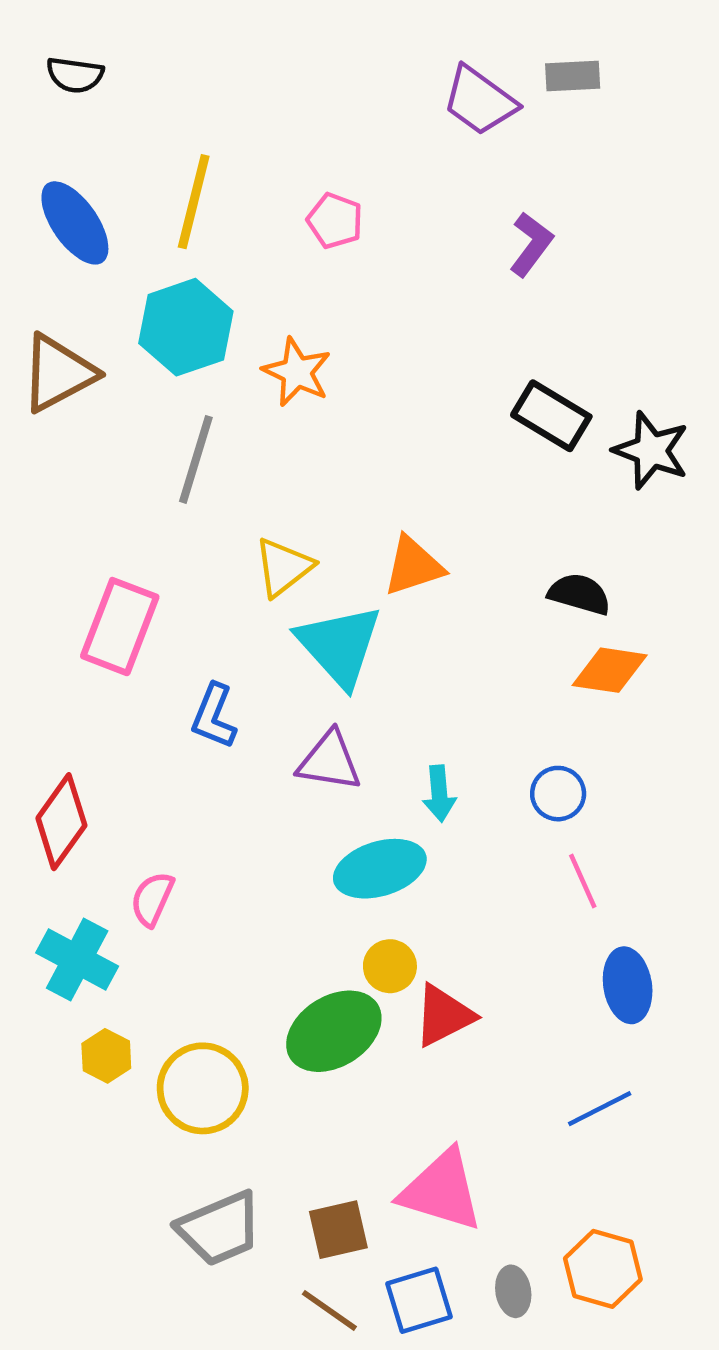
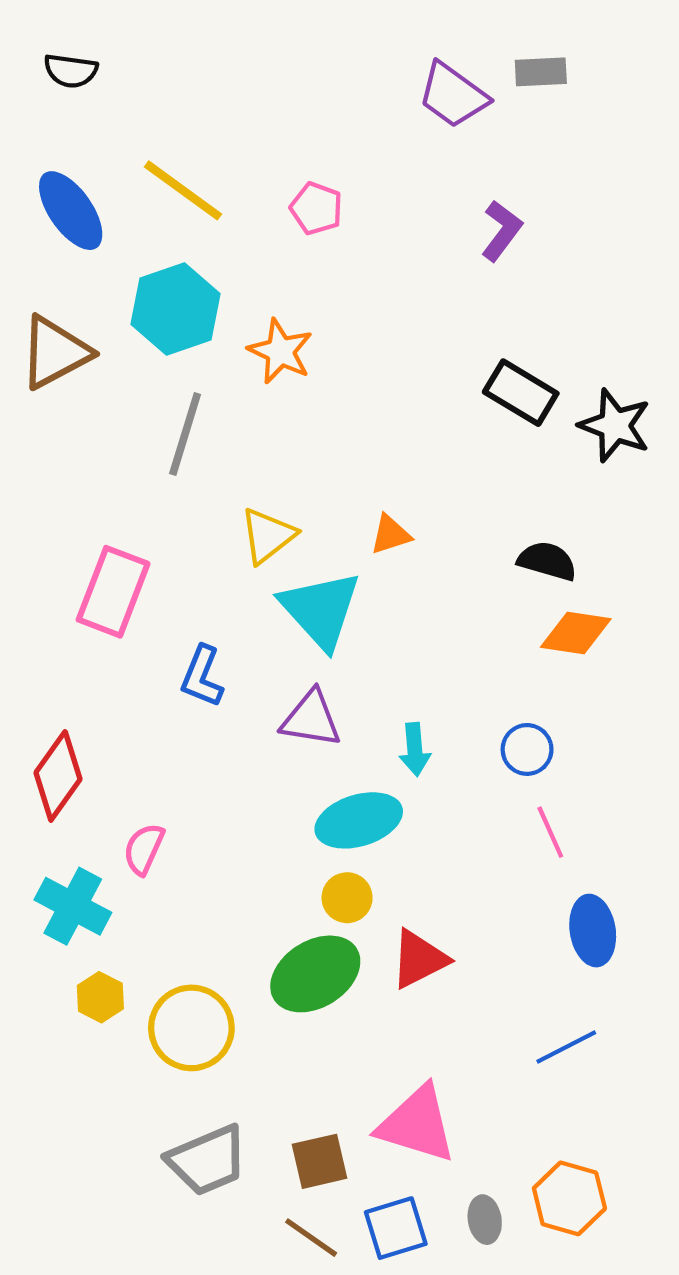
yellow line: (194, 202) -> (183, 190), turned -68
orange triangle: (413, 566) -> (390, 535), size x0.7
yellow circle: (390, 966) -> (347, 898), moved

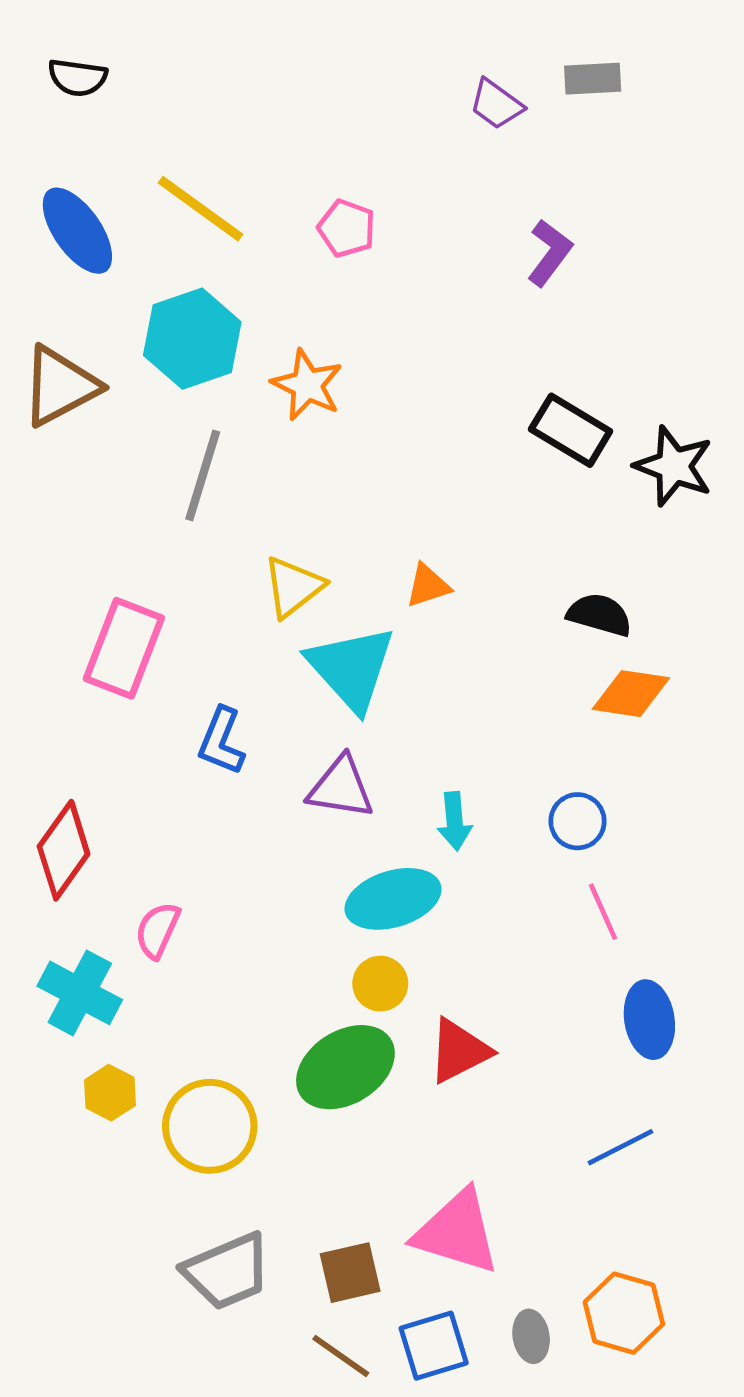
purple trapezoid: (453, 95) -> (496, 104), size x0.7

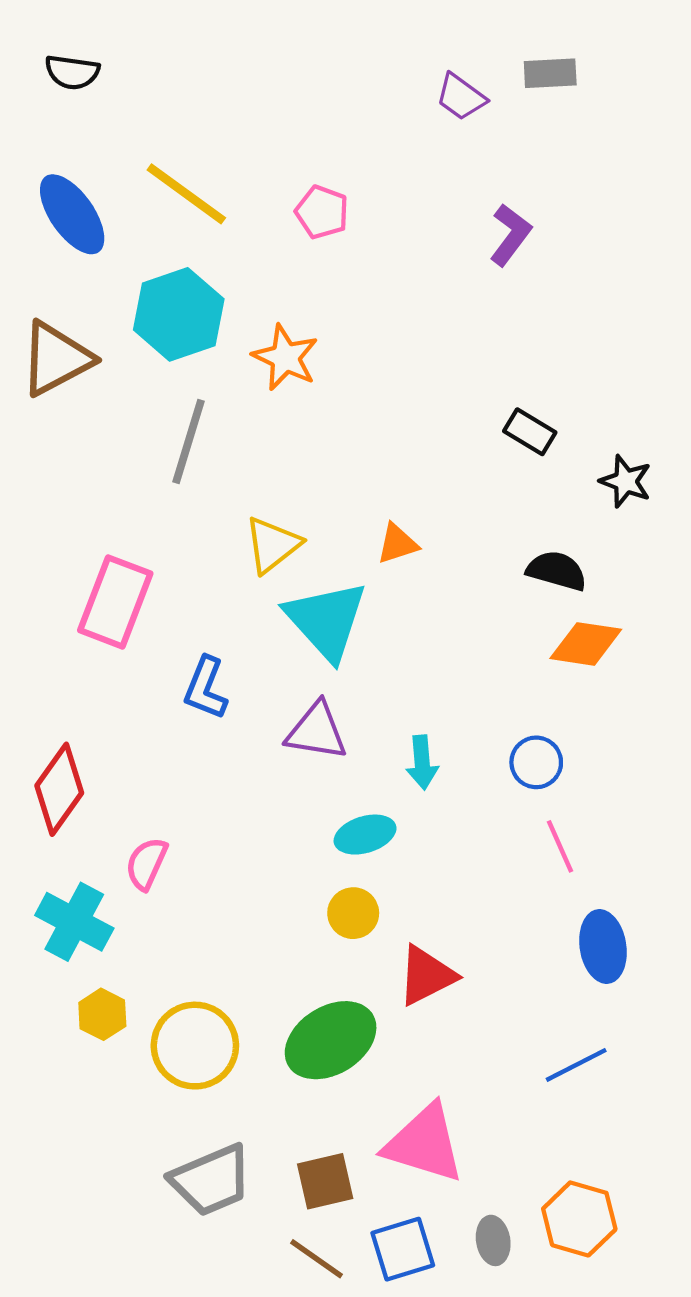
black rectangle: (571, 430) -> (530, 432), moved, size x0.7
black star: (674, 466) -> (626, 481), moved, size x0.7
cyan ellipse: (393, 899) -> (365, 835), size x0.7
green ellipse: (345, 1067) -> (331, 1040), moved

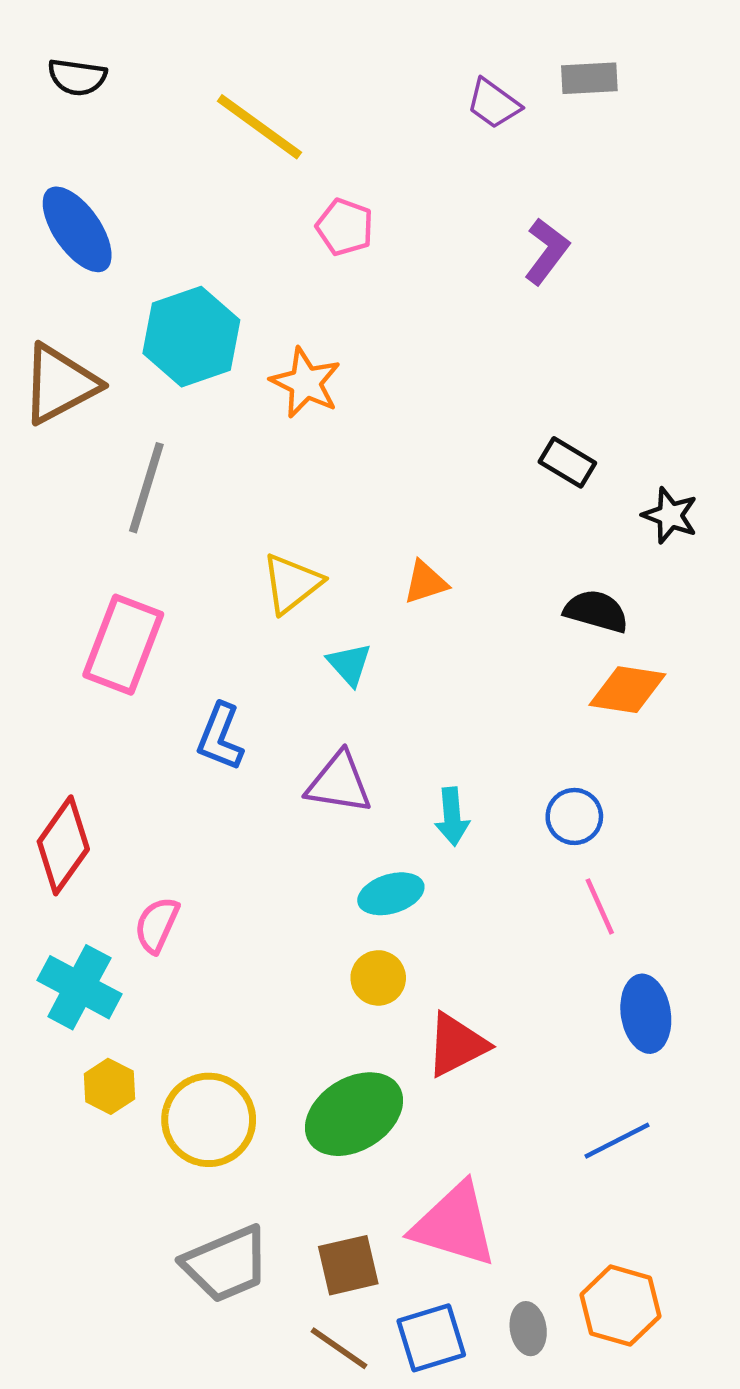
yellow line: (186, 194) -> (259, 127), moved
gray line: (188, 441) -> (146, 488), moved
cyan triangle: (326, 620) -> (349, 664), size x0.5

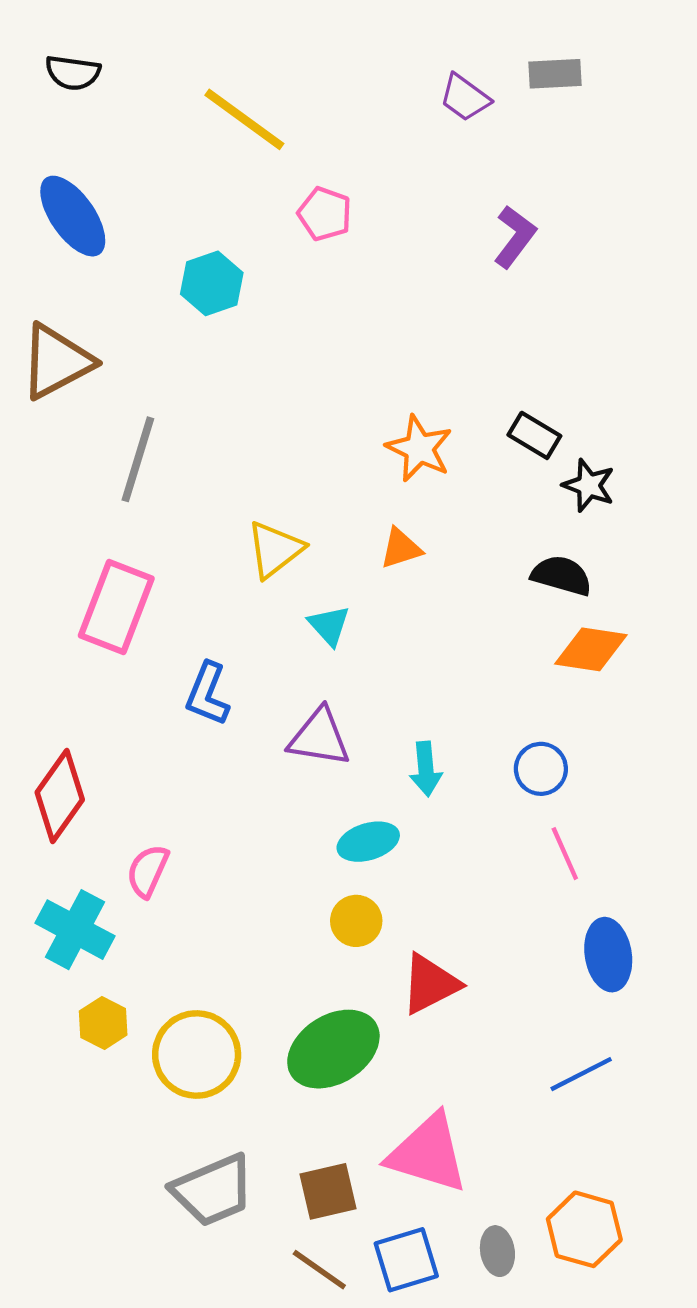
cyan hexagon: (191, 337) -> (212, 283), moved, size x0.7
orange star: (306, 383) -> (419, 448), moved
black star: (670, 515) -> (589, 485), moved

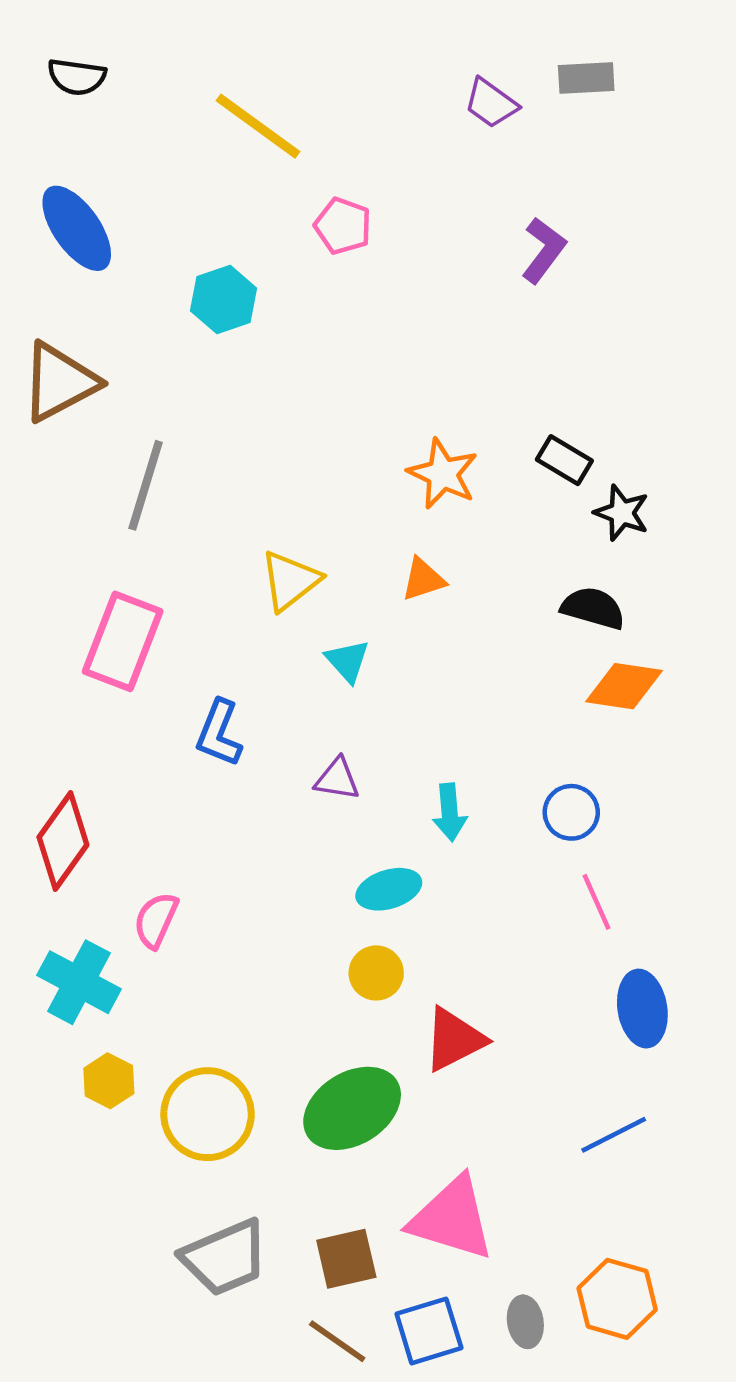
purple triangle: (319, 737) -> (337, 779), size x0.7

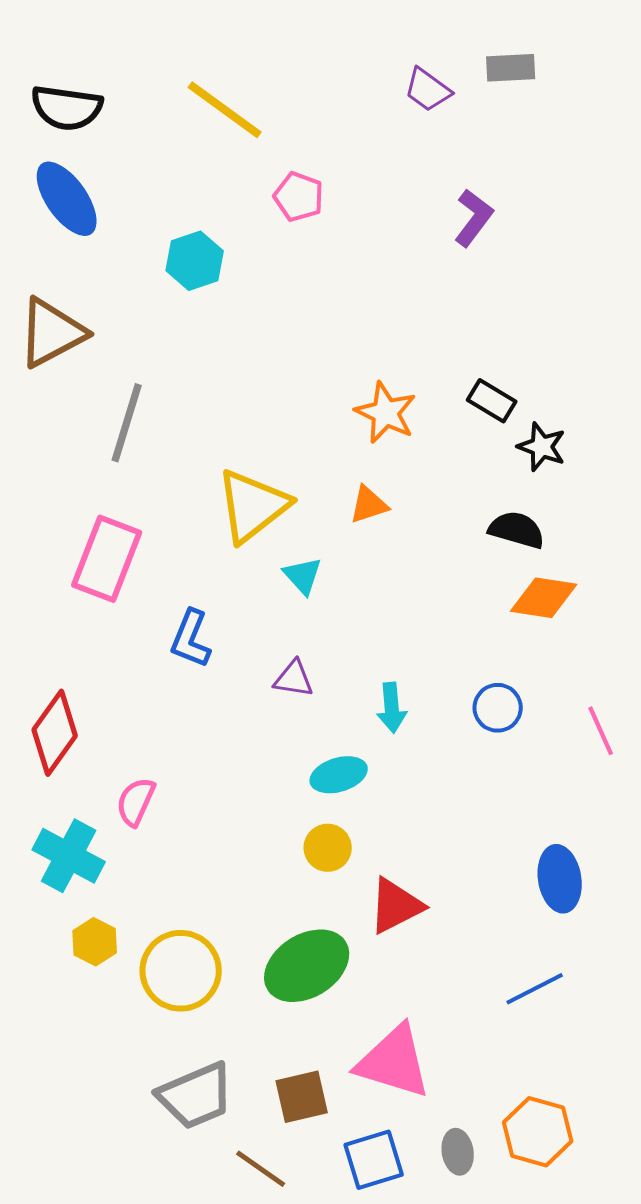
black semicircle: (77, 77) -> (67, 108), moved, size x1.4
yellow triangle: (290, 581) -> (253, 506), size x1.4
pink line: (596, 902) -> (601, 731), moved
brown line: (337, 1341) -> (261, 1169), moved

